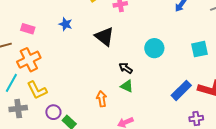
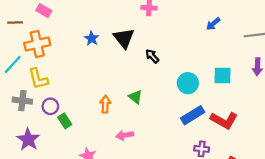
blue star: (66, 24) -> (92, 38), moved
cyan circle: (154, 48) -> (188, 83), moved
black arrow: (126, 68) -> (152, 56), moved
gray cross: (18, 109) -> (22, 101), moved

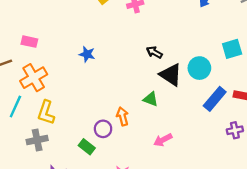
black triangle: (124, 38) -> (171, 75), moved
yellow L-shape: (38, 79) -> (46, 113), turned 50
purple circle: (50, 106) -> (103, 129), moved
pink arrow: (125, 135) -> (163, 140), moved

